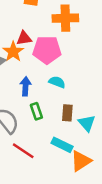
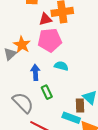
red triangle: (24, 38) -> (45, 19), moved
brown rectangle: (67, 113) -> (80, 106), moved

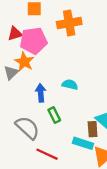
red triangle: (45, 19) -> (15, 34), moved
pink pentagon: (50, 40) -> (34, 41), moved

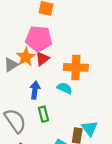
orange cross: (69, 23) -> (76, 67), moved
red triangle: (15, 34) -> (42, 59), moved, turned -32

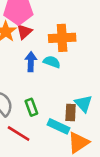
blue arrow: (35, 90) -> (31, 62), moved
green rectangle: (43, 114) -> (31, 107), moved

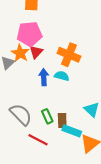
orange cross: (62, 38) -> (69, 55), turned 30
brown rectangle: (71, 112) -> (62, 120), moved

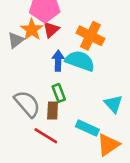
cyan semicircle: (62, 76) -> (80, 61), size x1.6
green rectangle: (47, 116) -> (59, 93), moved
brown rectangle: (62, 120) -> (53, 111), moved

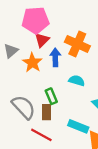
orange star: (32, 30) -> (32, 63), moved
blue arrow: (58, 61) -> (55, 57), moved
cyan semicircle: (80, 61) -> (77, 81), moved, size x0.6

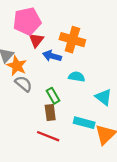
blue arrow: (55, 57) -> (52, 56), turned -66
orange star: (32, 63) -> (17, 66), moved
gray semicircle: (24, 107) -> (23, 84), moved, size x0.7

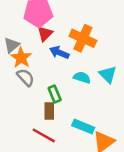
cyan triangle: (104, 97) -> (108, 74), moved

